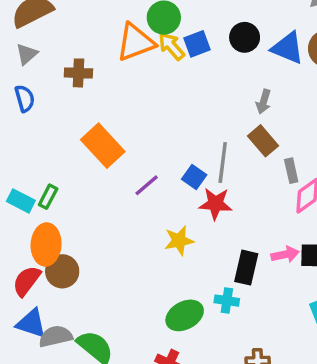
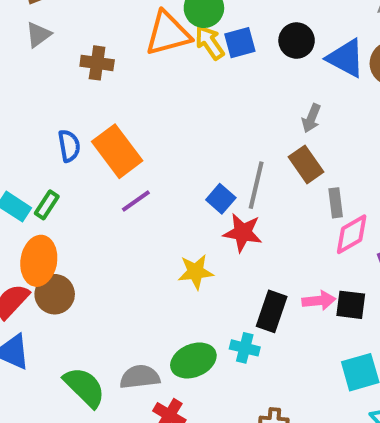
blue semicircle: (25, 98) -> (69, 146), moved
purple line: (147, 185) -> (136, 201), moved
gray semicircle: (56, 336) -> (140, 377), moved

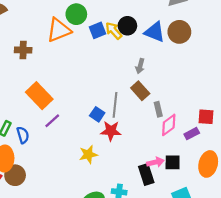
yellow arrow: (210, 43) -> (114, 31), moved
blue semicircle: (69, 146) -> (23, 135), moved
black rectangle: (272, 311) -> (146, 174), moved, turned -30

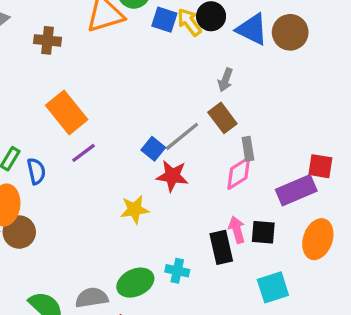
blue square: (98, 30) -> (164, 20), turned 35
gray line: (115, 105) -> (182, 136), turned 40
pink diamond: (169, 125) -> (239, 173), moved
purple rectangle: (192, 134) -> (296, 190), size x1.6
pink arrow: (155, 162) -> (237, 230), turned -98

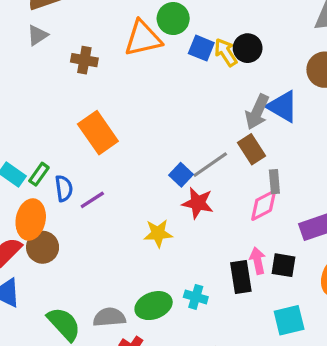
blue triangle: (252, 29) -> (283, 106), moved
gray arrow: (225, 80) -> (257, 112), size x1.5
purple line: (83, 153) -> (92, 200), moved

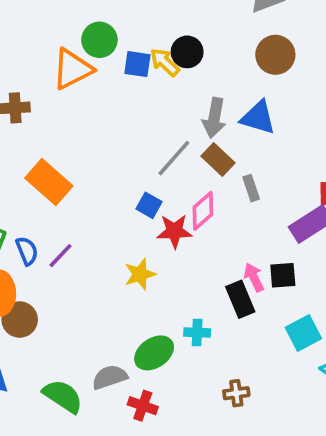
blue triangle: (283, 106) -> (258, 118), moved
gray line: (210, 165) -> (174, 158), moved
pink diamond: (264, 205) -> (203, 211), moved

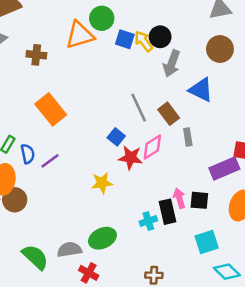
gray arrow: (214, 118) -> (172, 64), moved
gray line: (174, 158) -> (139, 108), turned -76
cyan cross: (197, 333) -> (148, 221), moved, turned -30

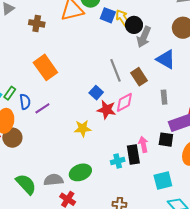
black circle: (160, 37) -> (134, 25), moved
gray rectangle: (188, 137) -> (164, 97), moved
black square: (199, 200) -> (166, 140), moved

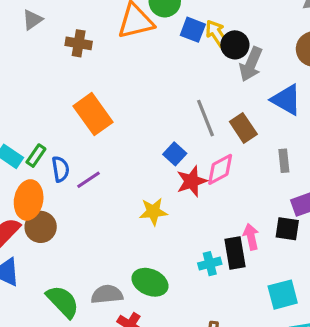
red star: (107, 110) -> (192, 181), turned -30
green ellipse: (80, 172) -> (150, 282), turned 45

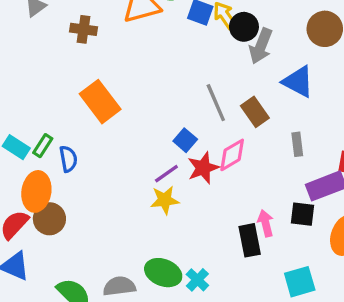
purple line: (89, 180) -> (166, 174), moved
cyan cross: (210, 264) -> (197, 280), moved, turned -30

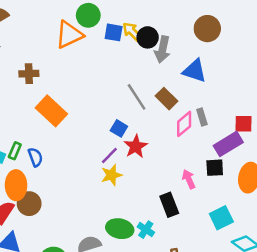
brown cross: (84, 29) -> (29, 74), moved
pink diamond: (232, 155) -> (184, 124), moved
black rectangle: (250, 240) -> (169, 205), moved

